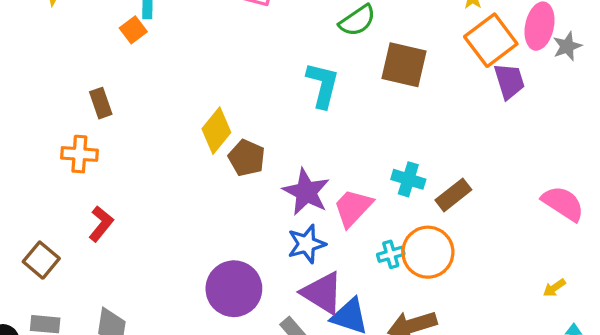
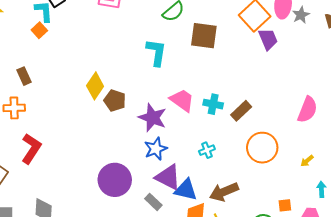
pink semicircle: (563, 203) -> (307, 110), turned 84
pink trapezoid: (353, 208) -> (182, 100), moved, turned 88
red L-shape: (101, 224) -> (31, 149), size x1.4
orange circle: (428, 252) -> (262, 148), moved

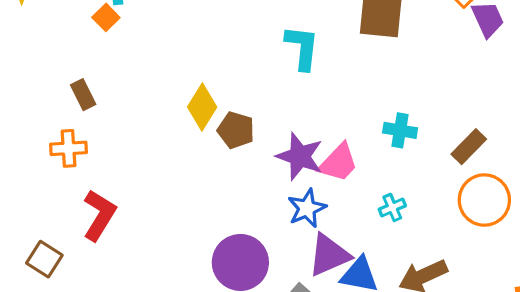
pink trapezoid: (182, 100) -> (338, 163), moved, turned 100
brown rectangle: (241, 111) -> (469, 147), moved
purple triangle: (168, 177) -> (329, 255), turned -48

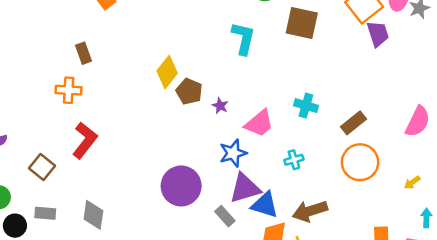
purple star: (300, 156) -> (220, 106), moved, size x0.5

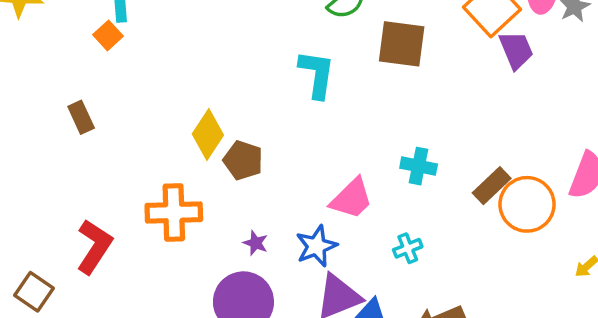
orange cross: (69, 90) -> (174, 212), moved, size x1.4
purple star: (220, 106) -> (256, 243), moved
orange circle: (360, 162) -> (527, 204), moved

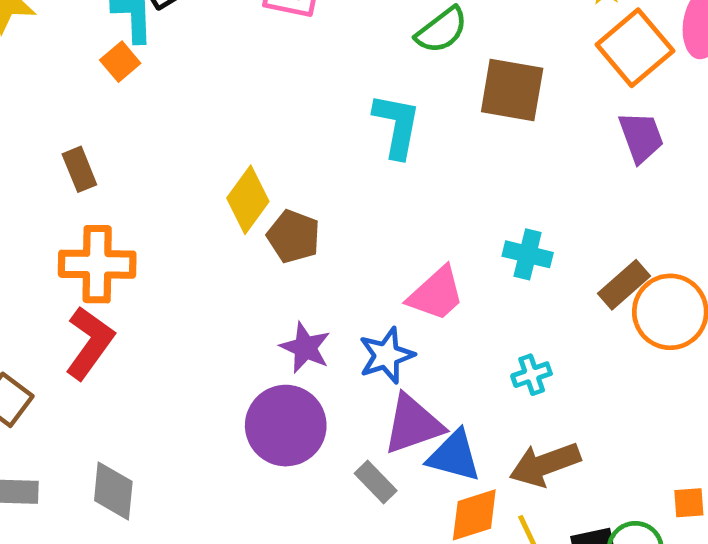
purple trapezoid: (516, 50) -> (641, 137), moved
orange cross: (174, 212) -> (97, 264), moved
purple star: (256, 243) -> (305, 348), size x1.5
cyan cross: (408, 248) -> (532, 375), moved

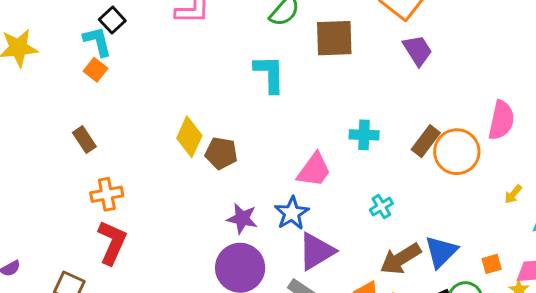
orange cross: (97, 264) -> (107, 194), size x0.7
blue triangle: (454, 456) -> (441, 252), moved, turned -48

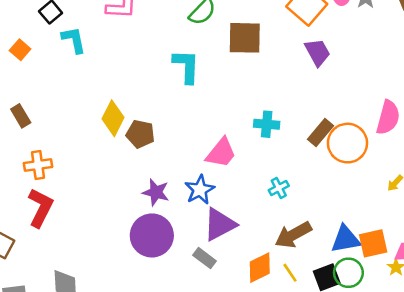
cyan L-shape: (97, 41) -> (74, 40), moved
orange square: (95, 70) -> (20, 50), moved
blue triangle: (441, 252) -> (346, 239), moved, turned 32
orange square: (492, 264) -> (373, 243), size x1.6

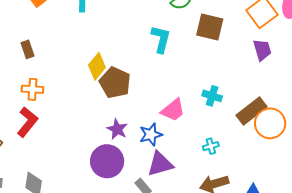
brown rectangle: (321, 132) -> (252, 111), size x1.4
brown pentagon: (140, 134) -> (115, 83), size x1.4

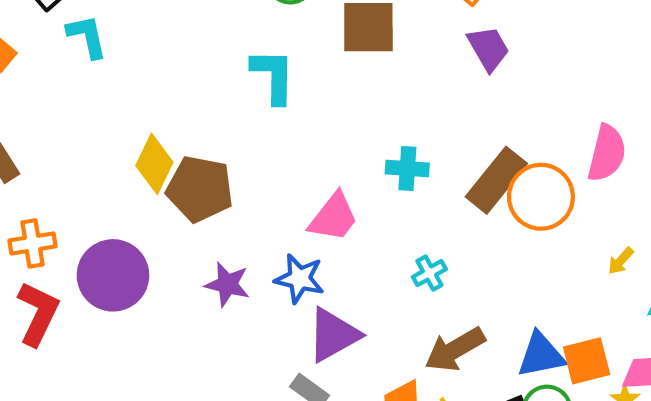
blue star: (151, 135) -> (299, 279), turned -30
purple circle: (107, 161) -> (113, 275), moved

